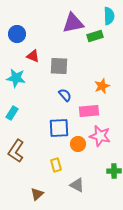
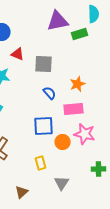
orange star: (102, 86) -> (78, 84), moved
gray triangle: (77, 185) -> (62, 183), turned 35

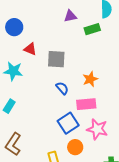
purple triangle: (58, 21) -> (70, 16), size x0.6
blue square: (44, 126) -> (68, 123), moved, turned -30
orange circle: (63, 142) -> (75, 147), moved

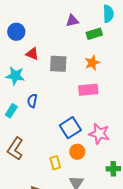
orange star: (90, 79) -> (92, 63), moved
blue semicircle: (62, 88) -> (32, 101), moved, turned -128
pink rectangle: (86, 104) -> (88, 90), moved

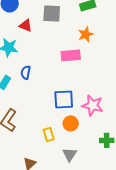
gray square: (58, 64) -> (52, 13), moved
pink rectangle: (88, 90) -> (71, 55), moved
blue square: (70, 128) -> (64, 99), turned 30

